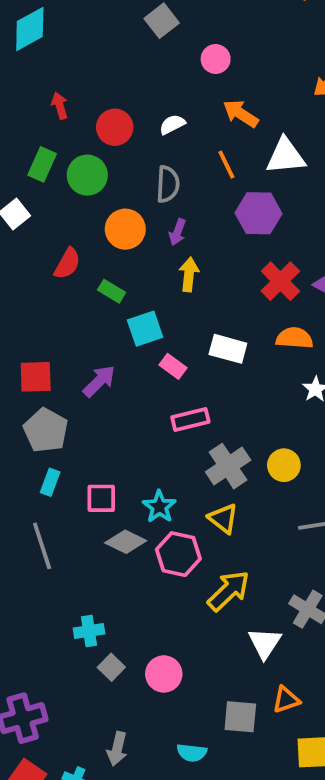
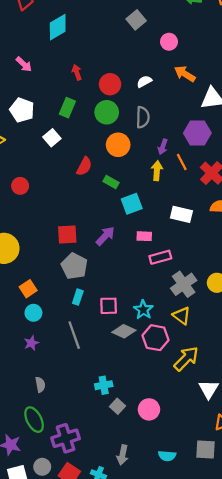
orange line: (226, 165) -> (182, 162), moved
green circle: (87, 175) -> (107, 112), moved
purple arrow: (178, 232) -> (163, 147), moved
pink rectangle: (173, 366) -> (144, 236), moved, turned -32
gray square: (240, 717) -> (206, 449), moved

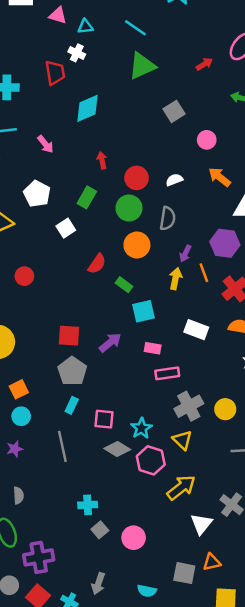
gray square: (206, 449) -> (184, 573), moved

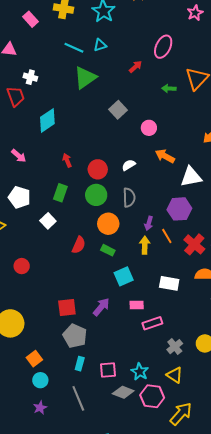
cyan triangle: (85, 27) -> (100, 45), moved
green rectangle: (124, 285) -> (108, 250), moved
gray cross: (189, 406) -> (175, 347), size x0.7

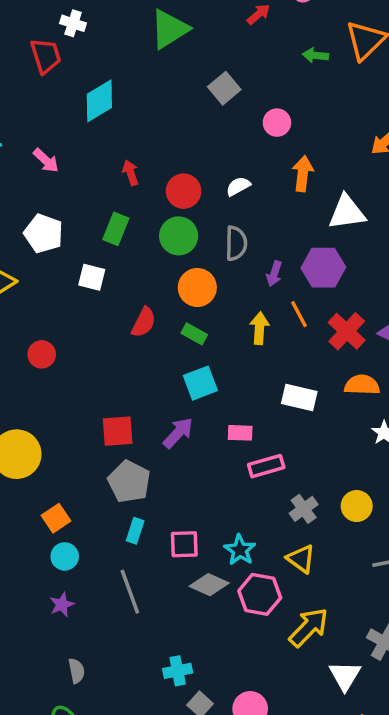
orange arrow: (165, 156) -> (303, 174), turned 66
white square: (48, 221) -> (92, 277), turned -35
purple arrow: (149, 223) -> (274, 274), moved
cyan square: (124, 276) -> (200, 383), moved

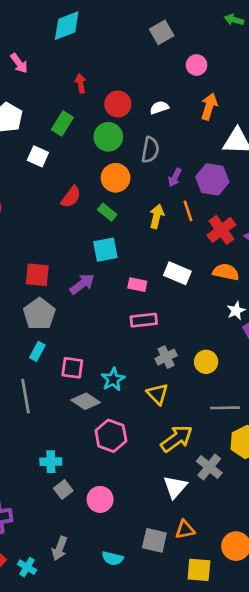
pink rectangle: (240, 433) -> (137, 285), moved
pink hexagon: (260, 594) -> (111, 436), moved
yellow arrow: (309, 627) -> (177, 439), moved

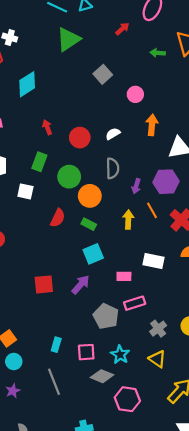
green circle: (108, 137) -> (69, 177), moved
gray pentagon: (39, 314) -> (106, 316), moved

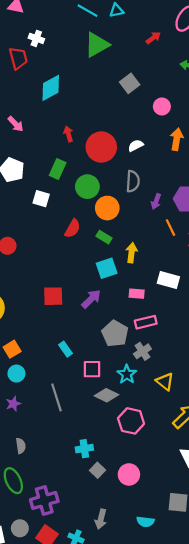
red circle: (80, 138) -> (101, 147), size x1.4
yellow arrow: (128, 220) -> (131, 253), moved
gray cross: (158, 329) -> (142, 351), moved
cyan rectangle: (56, 345) -> (66, 349), moved, turned -56

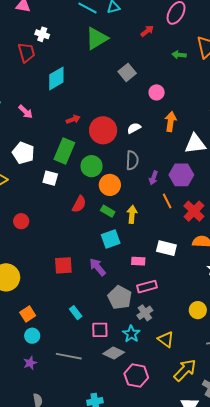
red arrow: (68, 134) -> (73, 119), turned 88
green rectangle: (58, 169) -> (64, 151), size x1.4
yellow arrow: (131, 253) -> (132, 214), moved
purple arrow: (91, 299) -> (98, 267), turned -84
gray line: (56, 397) -> (69, 356), turned -60

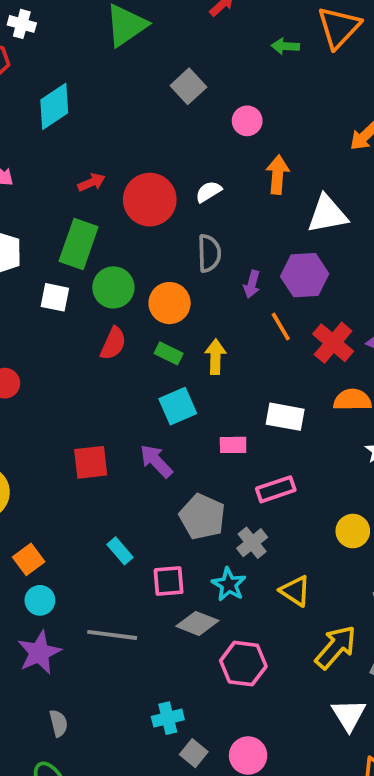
green circle: (92, 166) -> (113, 287), moved
pink rectangle: (147, 287) -> (276, 489), moved
purple star: (30, 363) -> (39, 653), size x1.6

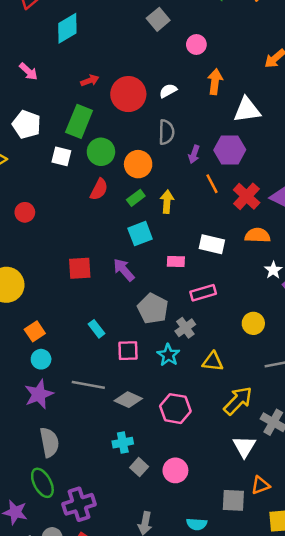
green rectangle: (169, 353) -> (136, 198), turned -66
yellow triangle: (295, 591) -> (213, 362), turned -30
gray diamond: (197, 623) -> (128, 400), moved
gray semicircle: (58, 723) -> (49, 442), size x1.6

